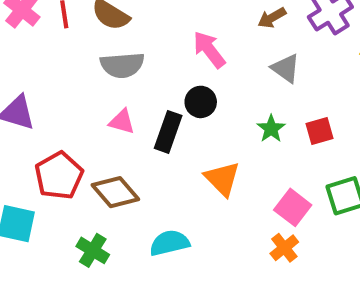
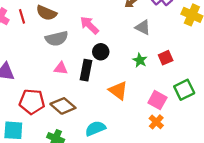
pink arrow: (209, 50) -> (89, 25), moved
red pentagon: (59, 176) -> (32, 102), turned -30

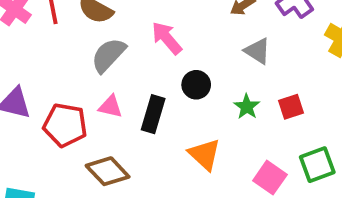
gray semicircle: (57, 39) -> (108, 55), turned 140
black circle: (101, 52) -> (196, 85), moved
red pentagon: (32, 102) -> (65, 125), moved

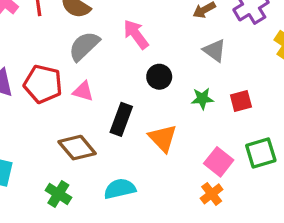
green star: (247, 107) -> (202, 99), turned 30
black rectangle: (153, 114) -> (121, 119), moved
red pentagon: (65, 125) -> (43, 84), moved

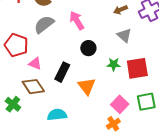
pink triangle: (83, 91) -> (35, 64), moved
red square: (241, 101) -> (137, 68), size x1.6
green cross: (58, 194) -> (13, 104), moved

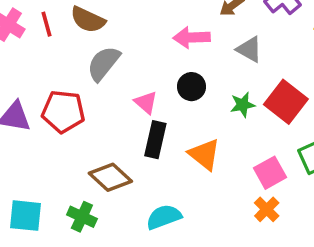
pink arrow: (77, 20) -> (192, 37), moved, turned -48
pink triangle: (35, 64) -> (146, 102), moved, turned 32
red square: (137, 68) -> (286, 102), turned -30
pink square: (120, 104) -> (270, 173), turned 30

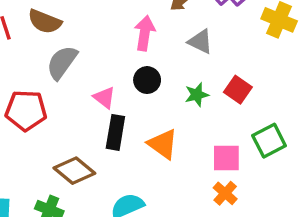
pink arrow: (192, 37) -> (145, 33), turned 104
red square: (286, 102) -> (238, 90), size x0.7
pink square: (270, 173) -> (226, 158), turned 32

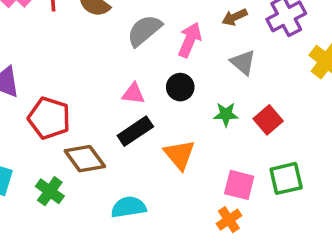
gray semicircle: (62, 62) -> (144, 30), moved
pink triangle: (104, 98) -> (133, 94), turned -45
red pentagon: (26, 110) -> (49, 118), moved
black rectangle: (115, 132) -> (135, 131), turned 32

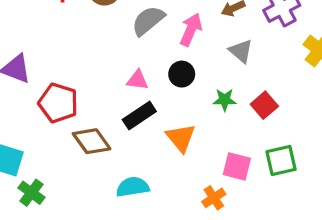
green cross: (50, 191) -> (31, 193), moved
orange cross: (229, 220) -> (214, 198), moved

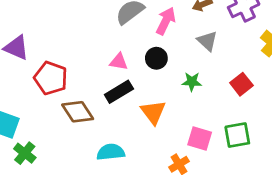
red square: (264, 105) -> (241, 84), moved

